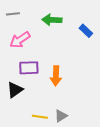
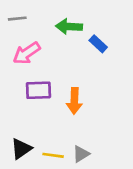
blue rectangle: (86, 31) -> (98, 44), moved
black triangle: (15, 90) -> (21, 149), moved

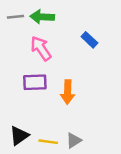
green arrow: (69, 27) -> (42, 17), moved
pink arrow: (27, 53) -> (41, 48), moved, turned 90

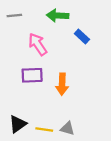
green arrow: (42, 17) -> (58, 15), moved
gray triangle: (74, 140) -> (68, 128), turned 48

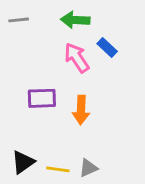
pink arrow: (38, 44) -> (77, 58), moved
gray triangle: (68, 128) -> (88, 168), turned -40

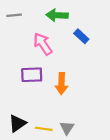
pink arrow: (77, 58) -> (43, 44), moved
gray triangle: (88, 168) -> (67, 128), turned -32

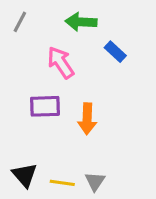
gray line: (14, 15) -> (20, 22), turned -56
black triangle: (17, 123) -> (25, 175), turned -36

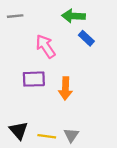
gray line: (20, 22) -> (15, 16), turned 56
green arrow: (81, 22) -> (74, 16), moved

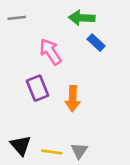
purple rectangle: (34, 79) -> (38, 88), turned 70

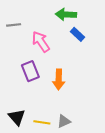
gray line: (17, 18) -> (14, 25), moved
gray triangle: (79, 151) -> (64, 121), turned 32

